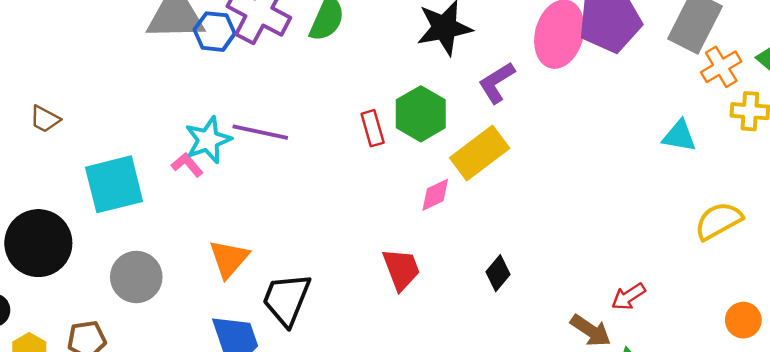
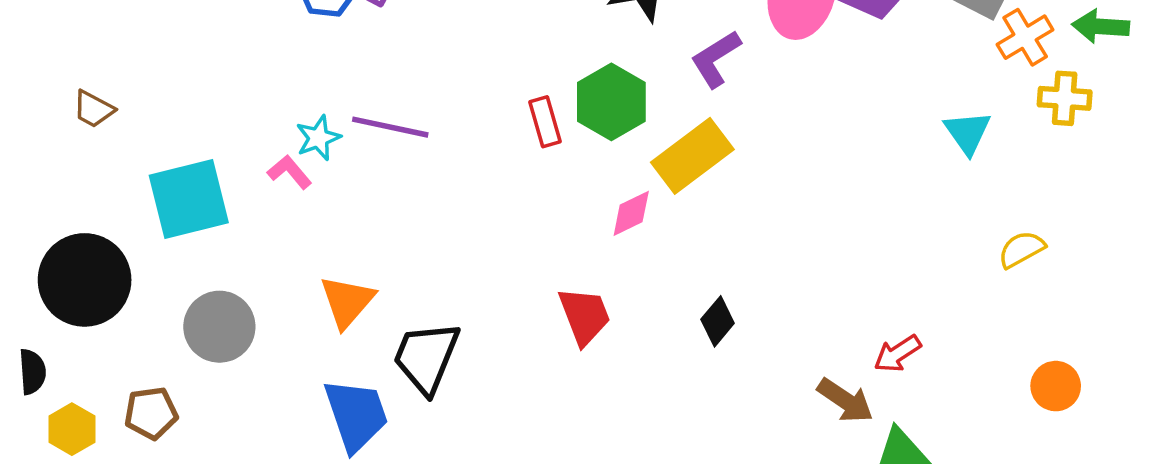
cyan triangle: (679, 136) -> (968, 132), turned 45
cyan star: (208, 140) -> (318, 138), size x0.7
yellow semicircle: (719, 221) -> (1021, 249), size x0.7

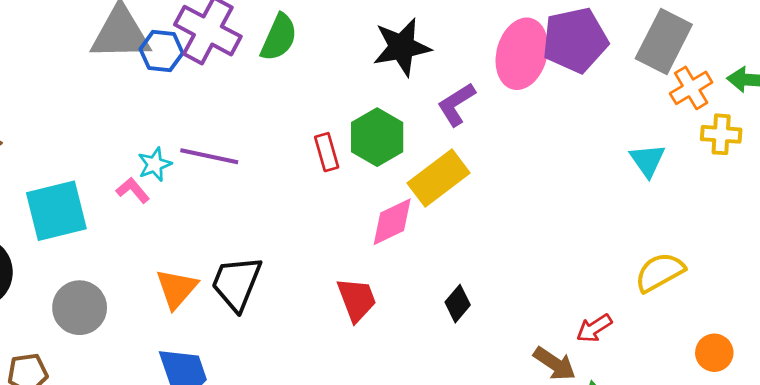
pink diamond: (631, 213) -> (392, 222), size x1.4
yellow semicircle: (1021, 249) -> (660, 272), moved, size x1.4
black trapezoid: (426, 357) -> (237, 283), moved

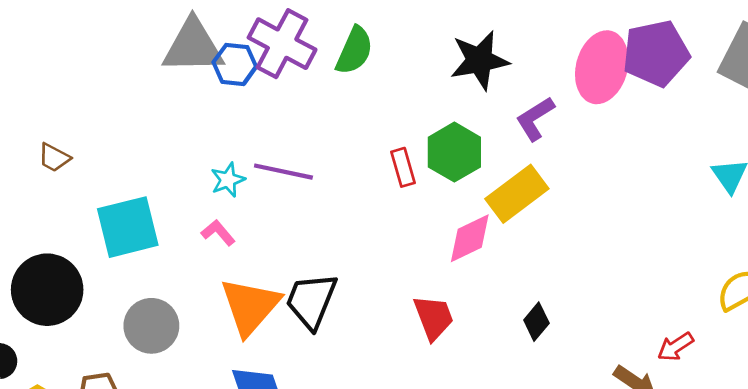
pink L-shape: (133, 190) -> (218, 233), moved
orange triangle: (176, 289) -> (250, 306), size x1.4

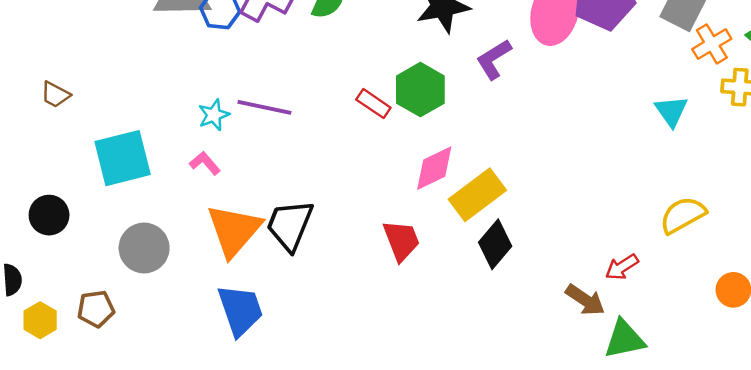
red rectangle: (403, 167) -> (373, 104), turned -40
yellow rectangle: (517, 194) -> (477, 195), moved
black circle: (47, 290) -> (49, 215), size x0.6
black diamond: (536, 322) -> (495, 244), size x1.4

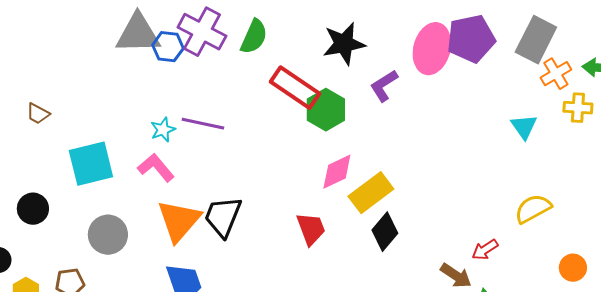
red rectangle: (373, 104) -> (295, 88), moved, size x1.8
pink L-shape: (205, 163) -> (156, 168), size x1.5

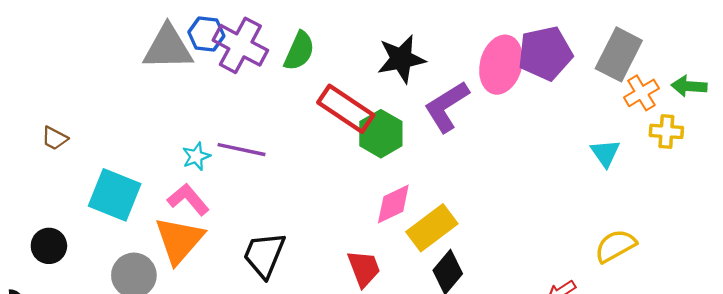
blue hexagon: (168, 47) -> (206, 34), moved
purple L-shape: (384, 86) -> (447, 107), size x1.4
cyan square: (91, 164) -> (115, 195), turned 36
orange triangle: (179, 221) -> (179, 240), moved

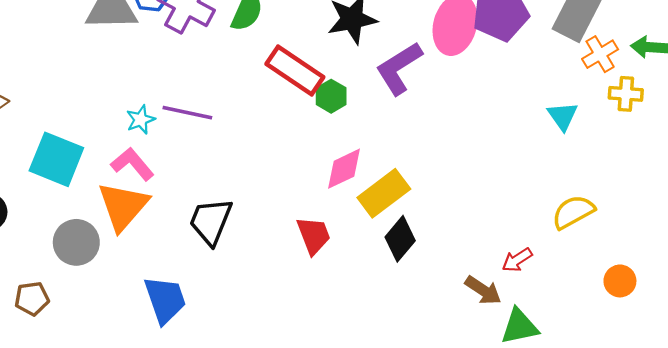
green hexagon: (381, 134) -> (331, 96), size x0.7

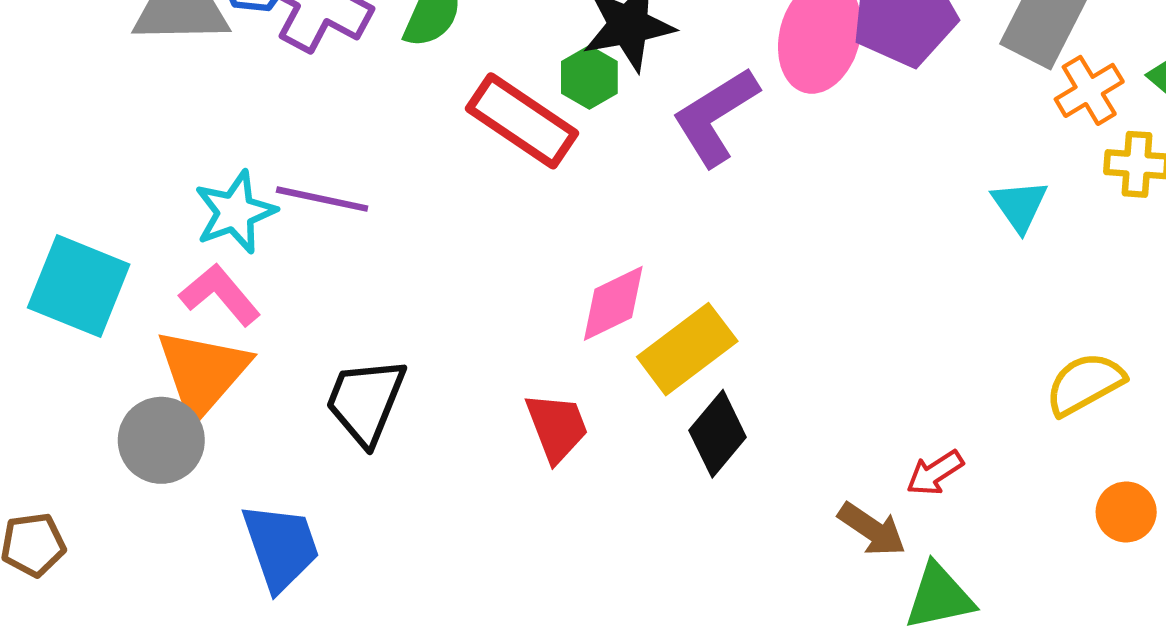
green hexagon: (331, 96) -> (589, 77), moved
cyan star: (141, 120) -> (235, 212), size x1.5
yellow semicircle: (573, 212) -> (1085, 384), moved
gray circle: (76, 242) -> (161, 440), moved

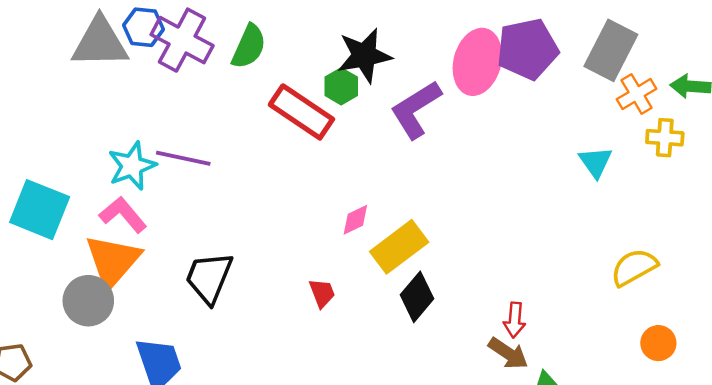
pink diamond: (613, 303) -> (355, 220), size x0.7
red trapezoid: (557, 427) -> (322, 293), size x0.7
red arrow: (935, 473) -> (515, 320), moved, turned -52

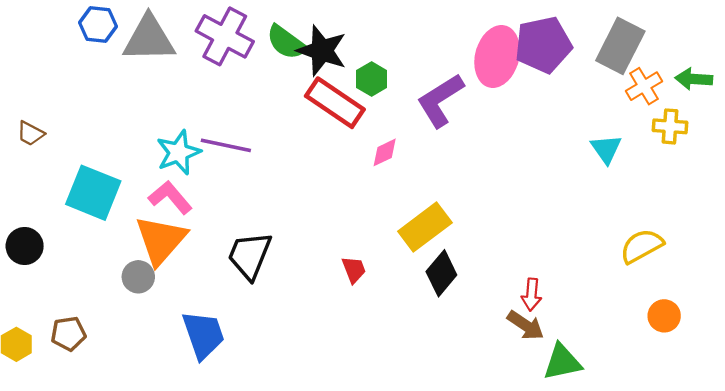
blue hexagon: (144, 27) -> (98, 25), moved
green semicircle: (249, 46) -> (286, 42), turned 102
black star: (364, 55) -> (322, 51), moved, turned 30
pink diamond: (355, 220) -> (385, 152), moved
gray circle: (88, 301) -> (138, 277), size x0.7

